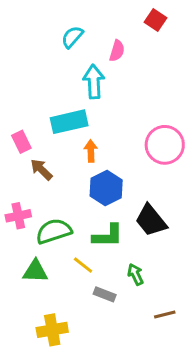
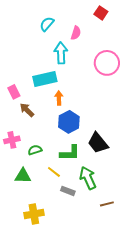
pink circle: (165, 145) -> (107, 63), moved
green semicircle: (54, 231) -> (35, 150), size x0.6
green arrow: (135, 274) -> (88, 178), size x1.6

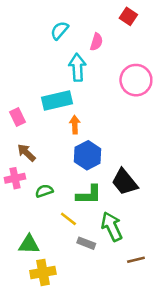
brown arrow: (27, 110) -> (26, 153), moved
green triangle: (23, 176) -> (29, 244), moved

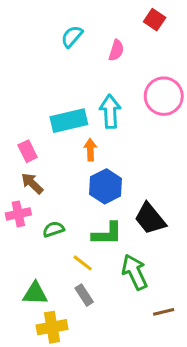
cyan arrow: (77, 67) -> (110, 111), moved
pink rectangle: (17, 117) -> (28, 151), moved
gray rectangle: (86, 243) -> (84, 295), moved, turned 36

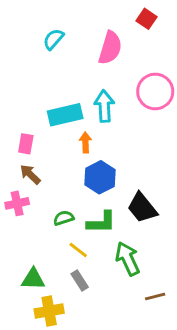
cyan semicircle: (72, 36) -> (53, 39), moved
pink semicircle: (116, 50) -> (110, 48), size x1.6
pink rectangle: (28, 151) -> (26, 144), turned 36
green semicircle: (54, 229) -> (64, 218), moved

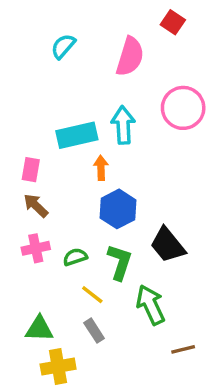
pink cross: (17, 203) -> (36, 248), moved
green L-shape: (101, 222) -> (120, 262), turned -72

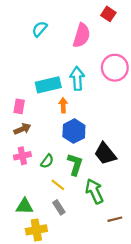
brown arrow: (36, 206) -> (22, 129), turned 112
green semicircle: (75, 257) -> (47, 161), turned 144

